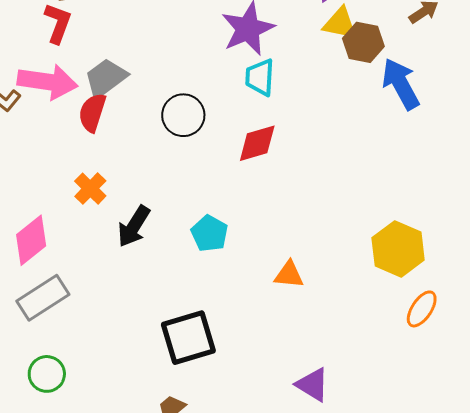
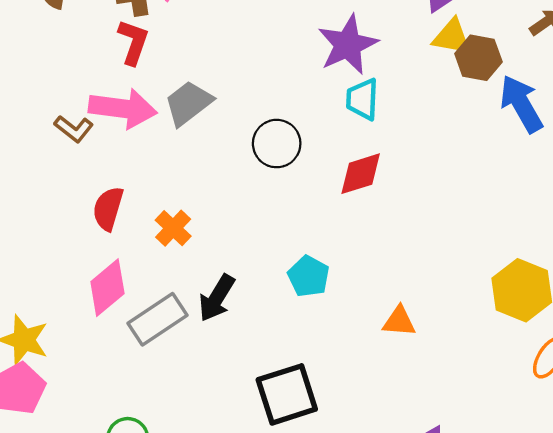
red semicircle: (92, 113) -> (108, 209), moved
black arrow: (134, 226) -> (217, 298), moved
gray rectangle: (43, 298) -> (157, 319), moved

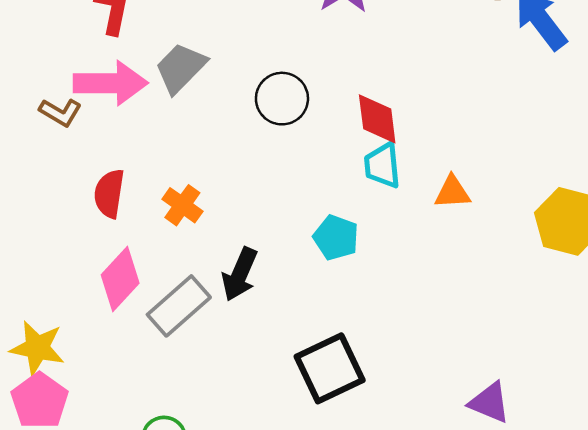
cyan trapezoid: (362, 99) -> (382, 165), moved
red diamond: (361, 174) -> (377, 119), turned -72
orange triangle: (399, 321) -> (452, 192), moved

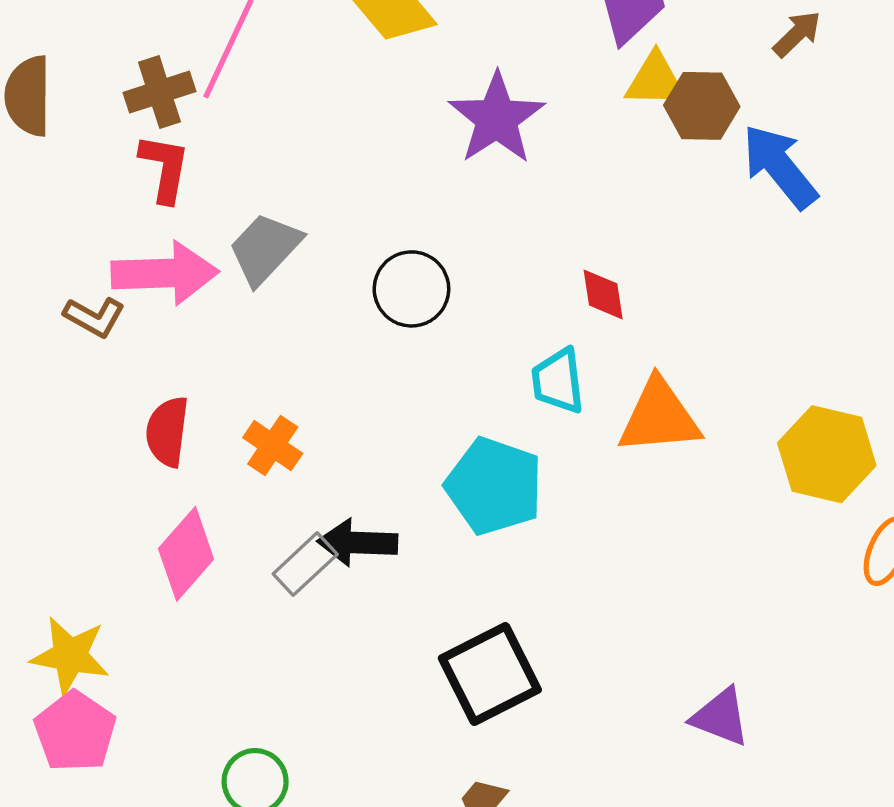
red diamond: (377, 119) -> (603, 294), moved, size x0.7
orange triangle: (452, 192) -> (659, 417), size x1.6
cyan pentagon: (336, 238) -> (494, 486), size x1.5
black arrow: (240, 274) -> (357, 543), turned 70
gray rectangle: (179, 306) -> (305, 564), moved, size x0.7

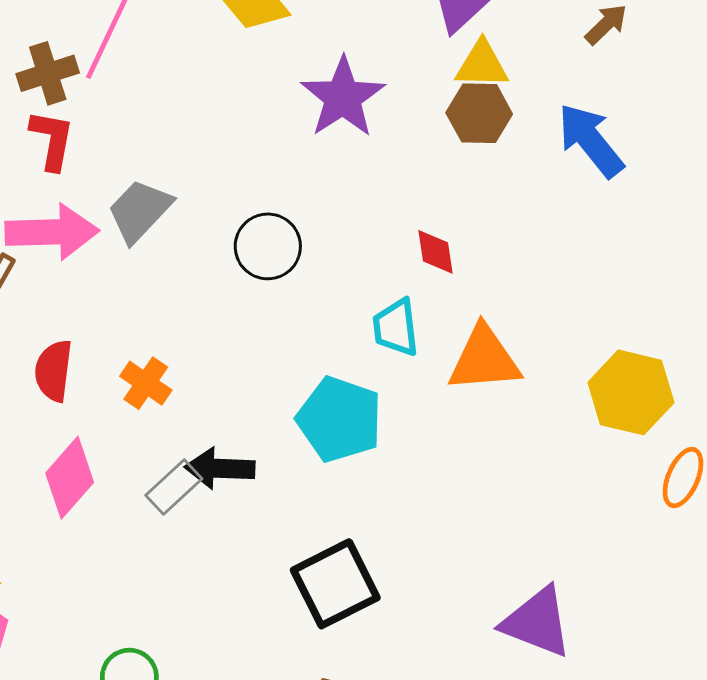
brown hexagon: (702, 106) -> (479, 113), moved
purple triangle: (721, 717) -> (537, 622), size x1.4

